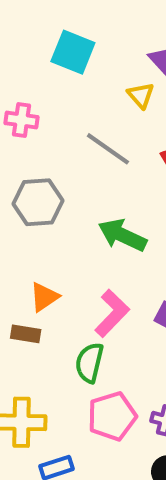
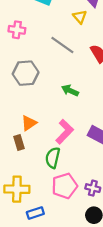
green arrow: (122, 235) -> (70, 90), size x0.7
brown rectangle: (26, 334) -> (19, 143), turned 64

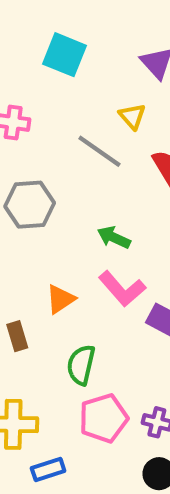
yellow triangle: (80, 17) -> (132, 116), moved
orange triangle: (29, 123) -> (60, 299), moved
pink L-shape: (65, 132) -> (122, 289), moved, turned 95

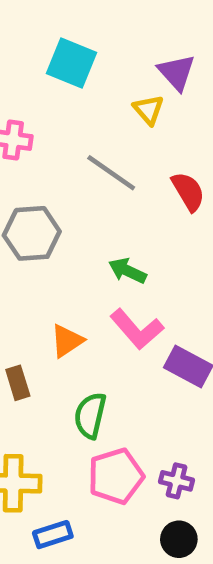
yellow triangle: (132, 116) -> (149, 110), moved

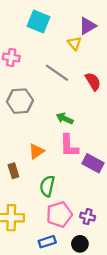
purple triangle: (177, 72) -> (88, 26), turned 42
pink L-shape: (137, 329) -> (69, 146), turned 40
blue rectangle: (53, 535) -> (47, 242), moved
black circle: (179, 539) -> (80, 244), moved

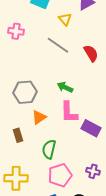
yellow triangle: (74, 43) -> (65, 19), moved
gray hexagon: (20, 101) -> (25, 92), moved
purple cross: (88, 217) -> (93, 171), moved

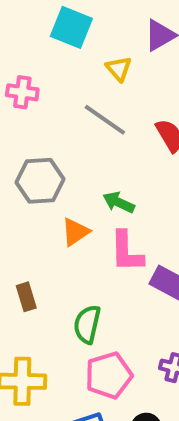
gray hexagon: (25, 92) -> (40, 181), moved
orange triangle: (39, 117) -> (75, 232), moved

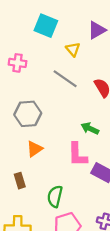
green arrow: (119, 202) -> (90, 129), moved
orange triangle: (75, 232) -> (34, 149), moved

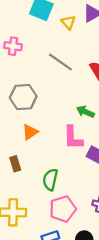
yellow triangle: (73, 49) -> (68, 22), moved

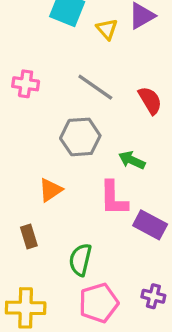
pink cross: (13, 46) -> (26, 84), moved
gray hexagon: (23, 97) -> (80, 137), moved

